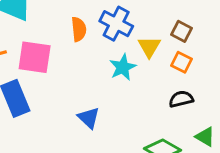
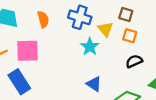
orange semicircle: (79, 29) -> (43, 19), moved
blue triangle: (89, 118) -> (94, 84), moved

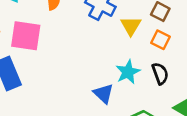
cyan star: (90, 47) -> (128, 72), moved
black semicircle: (134, 61) -> (160, 74), turned 84

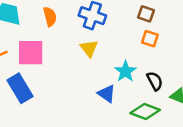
yellow triangle: (131, 26) -> (89, 48), moved
black semicircle: (160, 74) -> (155, 81), moved

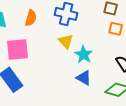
orange semicircle: (50, 17) -> (31, 18), turned 35
cyan star: (125, 71) -> (84, 55), moved

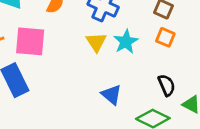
cyan star: (84, 55) -> (126, 42), moved

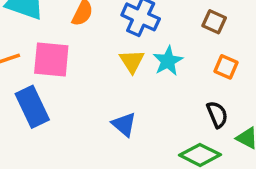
orange square: (165, 37) -> (226, 67), moved
blue triangle: (111, 95) -> (124, 124), moved

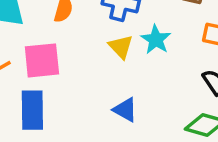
blue rectangle: (32, 107) -> (32, 110), turned 36

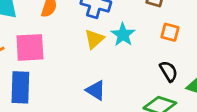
yellow triangle: (121, 47) -> (94, 39), turned 30

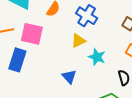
cyan star: (123, 35) -> (97, 57), moved, turned -30

